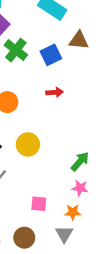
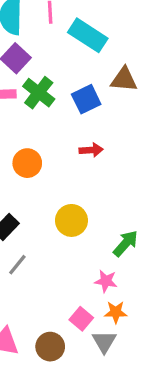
yellow circle: (28, 144) -> (71, 220), moved
pink star: (80, 188) -> (106, 281), moved
pink square: (39, 204) -> (81, 319), moved, turned 35

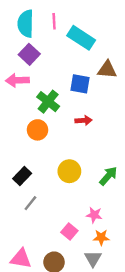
green cross: (39, 93) -> (48, 102), moved
blue square: (86, 99) -> (80, 84), turned 36
green arrow: (126, 243) -> (108, 176), moved
pink square: (81, 319) -> (69, 231), moved

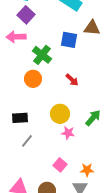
red arrow: (84, 120) -> (72, 80), moved, turned 48
black rectangle: (22, 176) -> (20, 118), turned 42
pink star: (94, 215) -> (68, 133), moved

